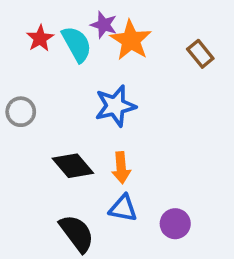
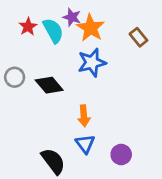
blue star: (115, 106) -> (92, 63), moved
black diamond: (73, 166) -> (49, 85), moved
blue triangle: (123, 208) -> (85, 144), turned 42

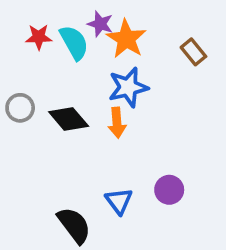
red star: (28, 27) -> (39, 37), turned 30
orange arrow: (84, 116) -> (117, 123), moved
purple circle: (121, 154) -> (169, 190), moved

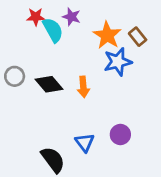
red star: (39, 37) -> (36, 17), moved
orange star: (126, 39) -> (107, 35), moved
blue star: (128, 87) -> (118, 62), moved

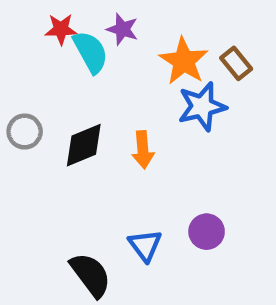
black diamond: (49, 84) -> (84, 145), turned -72

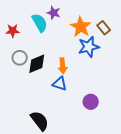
red star: (61, 29) -> (13, 31), moved
gray circle: (25, 132) -> (20, 58), moved
blue triangle: (145, 245) -> (60, 84), moved, turned -35

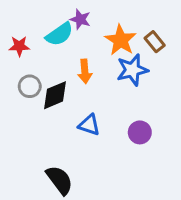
cyan semicircle: (40, 23) -> (59, 34), turned 84
orange arrow: (63, 66) -> (85, 71), moved
purple circle: (91, 102) -> (140, 132), moved

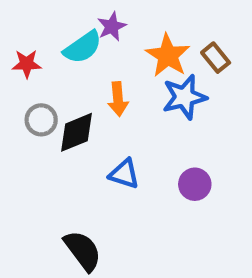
purple star: (80, 19) -> (112, 26), turned 30

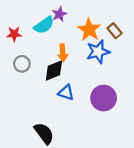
black diamond: (76, 132) -> (54, 70), moved
purple circle: (195, 184) -> (104, 98), size x1.5

